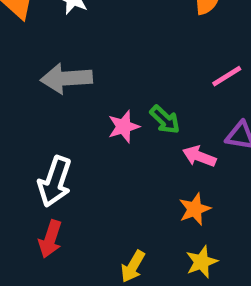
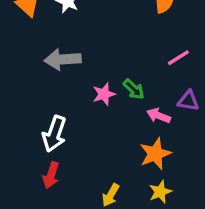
orange star: (195, 209) -> (155, 154), size x1.4

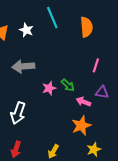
pink line: (178, 58) -> (96, 65), turned -40
red arrow: (51, 175) -> (16, 149), moved
yellow star: (160, 192) -> (94, 149), moved

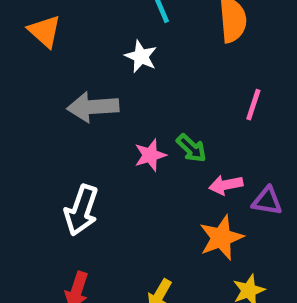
white star: (26, 30) -> (141, 56), moved
purple triangle: (102, 92) -> (267, 201), moved
pink arrow: (83, 102) -> (226, 185), turned -32

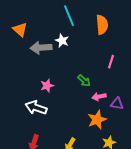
gray arrow: (93, 107) -> (41, 48), moved
pink star: (150, 155) -> (47, 86), moved
white arrow: (81, 210) -> (36, 108), turned 90

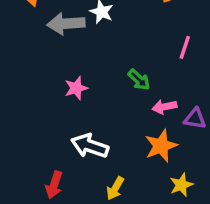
white arrow: (36, 108) -> (90, 146), moved

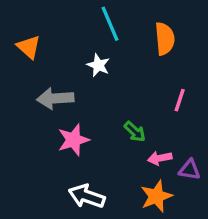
gray arrow: (66, 24) -> (55, 98), moved
pink star: (76, 88) -> (73, 140), size x1.4

